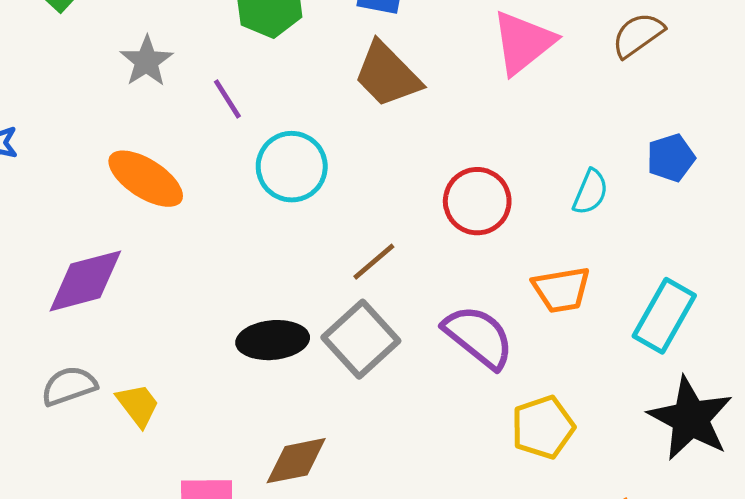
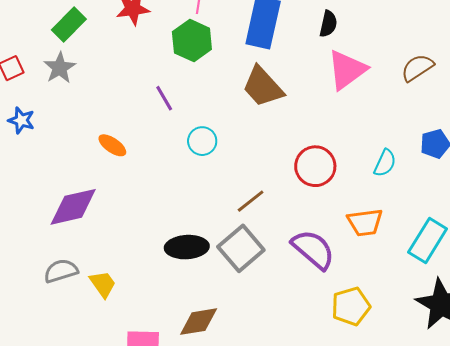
gray star: (147, 61) -> (60, 68), moved
cyan circle: (292, 167) -> (202, 141), size x0.7
orange ellipse: (146, 179) -> (112, 145), size x0.6

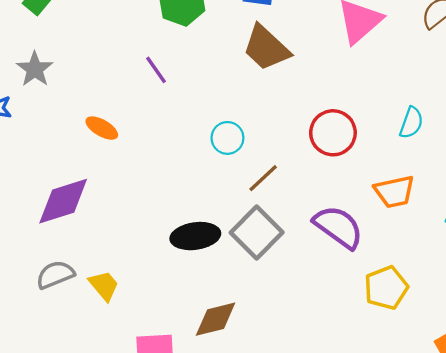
gray star: (60, 68) -> (35, 69), moved
cyan circle: (202, 141) -> (227, 138), moved

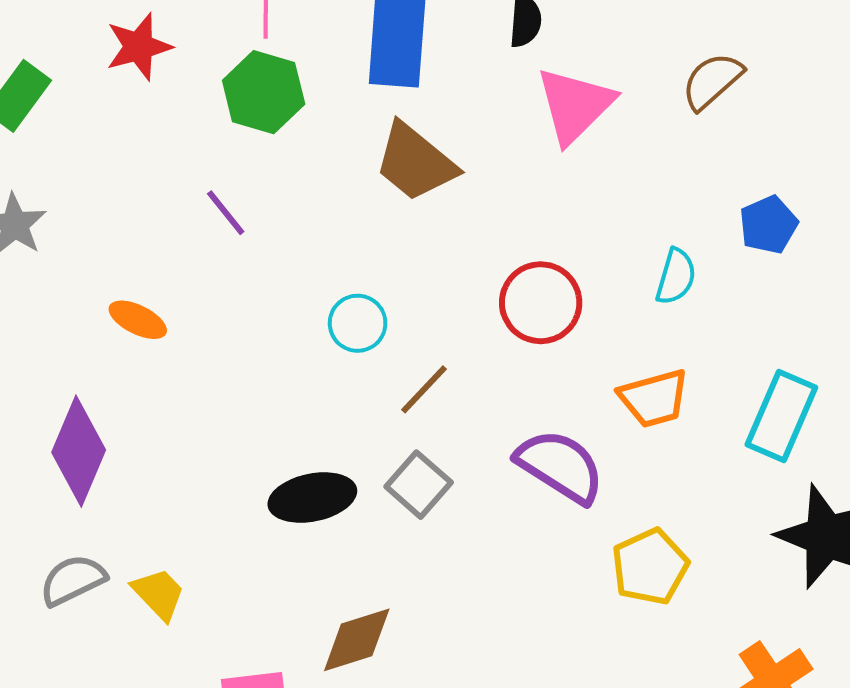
purple diamond: (63, 201) -> (79, 451), turned -46
gray square: (257, 232) -> (419, 485), size x0.7

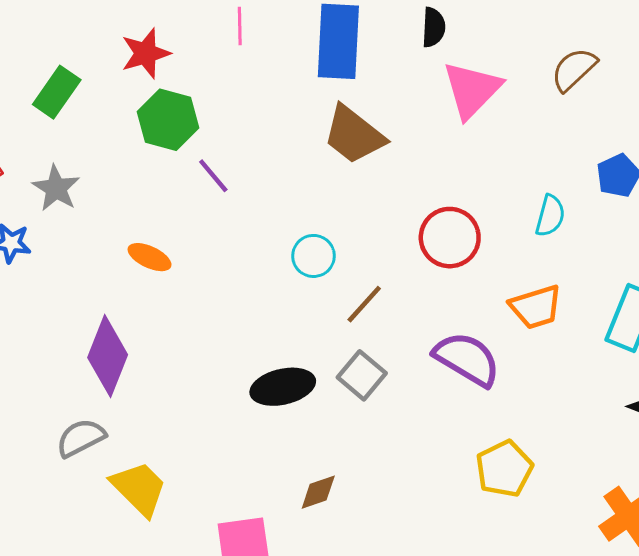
green hexagon: (264, 92) -> (168, 120), moved
yellow pentagon: (650, 567) -> (504, 469), moved
gray semicircle: (73, 580) -> (81, 438), moved
yellow trapezoid: (159, 594) -> (139, 488), moved, size x1.4
brown diamond: (357, 640) -> (318, 492), size x0.7

